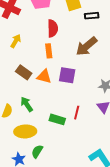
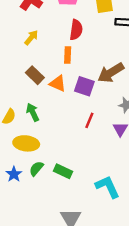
brown arrow: (86, 46) -> (111, 73), moved
red line: (77, 113) -> (89, 120), moved
green rectangle: (57, 119) -> (63, 171), moved

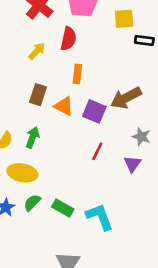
red semicircle: (76, 30) -> (68, 39), moved
brown rectangle: (35, 75) -> (38, 95), turned 60
green arrow: (33, 112) -> (32, 137), turned 42
cyan L-shape: (108, 187) -> (100, 217), moved

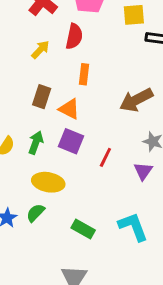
purple square: (94, 111) -> (71, 141), moved
yellow ellipse: (22, 173) -> (48, 182), moved
green rectangle: (63, 208) -> (83, 229), moved
cyan L-shape: (100, 217) -> (133, 227), moved

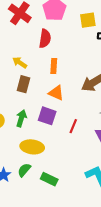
yellow arrow: (40, 50) -> (20, 63), moved, turned -96
orange triangle: (69, 109) -> (56, 93), moved
green rectangle: (83, 229) -> (49, 179), moved

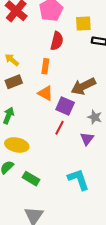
red semicircle: (45, 39) -> (57, 41), moved
brown rectangle: (24, 84) -> (14, 82), turned 49
purple square: (47, 116) -> (65, 106), moved

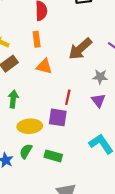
purple square: (65, 106) -> (58, 117), moved

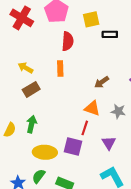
brown arrow: (80, 49) -> (102, 82), size x0.6
orange triangle: (44, 66) -> (92, 108), moved
purple triangle: (98, 100) -> (109, 143), moved

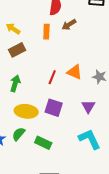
brown arrow: (102, 82) -> (69, 25), moved
red line: (85, 128) -> (52, 77), moved

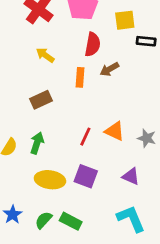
yellow arrow: (13, 29) -> (45, 55), moved
purple triangle: (88, 107) -> (131, 176), turned -40
green semicircle: (19, 134) -> (44, 220), moved

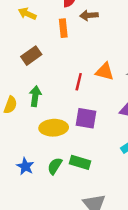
brown arrow: (109, 69) -> (89, 15), turned 36

